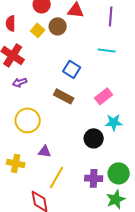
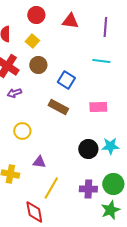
brown circle: (58, 26) -> (38, 65), moved
pink rectangle: (104, 96) -> (98, 107), turned 36
yellow circle: (28, 120) -> (22, 131), size x0.7
cyan star: (114, 122) -> (110, 146), moved

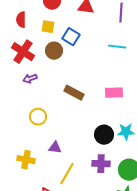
yellow square: (32, 41) -> (48, 27), turned -32
blue square: (66, 80) -> (71, 37), moved
purple cross: (88, 189) -> (101, 164), moved

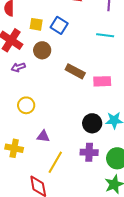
yellow square: (48, 27) -> (36, 24), moved
brown circle: (54, 51) -> (42, 50), moved
brown rectangle: (74, 93) -> (75, 71), moved

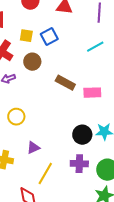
blue square: (59, 25) -> (49, 37), turned 30
cyan line: (105, 35) -> (95, 47), turned -36
purple triangle: (43, 136) -> (33, 148), turned -32

